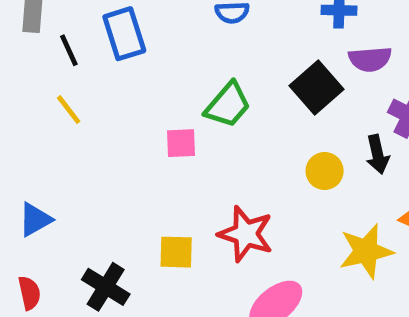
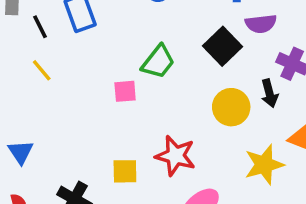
yellow circle: (325, 171) -> (231, 107), size x1.4
blue triangle: (35, 220) -> (21, 152), turned -32

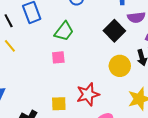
green trapezoid: (158, 62) -> (64, 31), moved
red star: (175, 156) -> (88, 94), turned -30

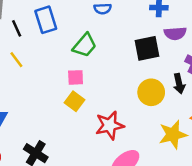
black square: (114, 31) -> (147, 48), turned 30
yellow square: (59, 104) -> (74, 101), moved, turned 35

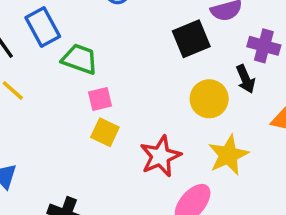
green trapezoid: (85, 45) -> (80, 59), moved, turned -100
yellow star: (173, 135) -> (228, 155), moved

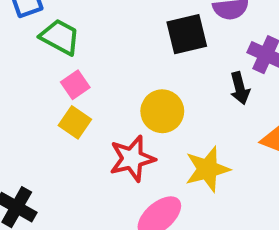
pink square: (100, 99) -> (75, 85), turned -30
yellow circle: (209, 99) -> (162, 111), moved

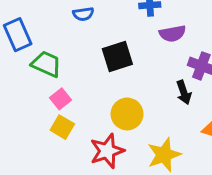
black square: (187, 34) -> (117, 56), moved

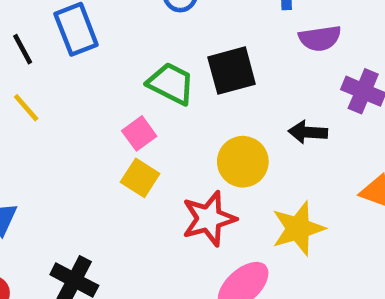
green trapezoid: (46, 64) -> (171, 84), moved
black arrow: (184, 92) -> (308, 132), moved, turned 110

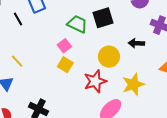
black line: (23, 49) -> (18, 19), moved
yellow line: (26, 108) -> (17, 61), moved

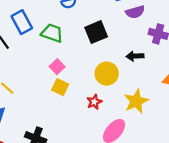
green trapezoid: (77, 24) -> (52, 33), moved
red star: (95, 81) -> (94, 102), size x0.6

